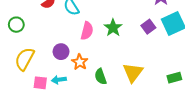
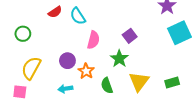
purple square: (148, 27) -> (130, 36), moved
green star: (113, 28) -> (119, 59), moved
green rectangle: (174, 78) -> (172, 82), moved
pink square: (40, 83) -> (20, 92), moved

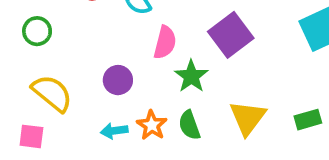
purple square: (130, 36) -> (231, 35), size x1.6
green star: (119, 59) -> (191, 76), moved
yellow semicircle: (31, 68) -> (52, 93), turned 100
orange star: (86, 71) -> (152, 125), moved

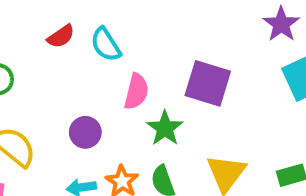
purple square: (231, 35) -> (208, 83), turned -36

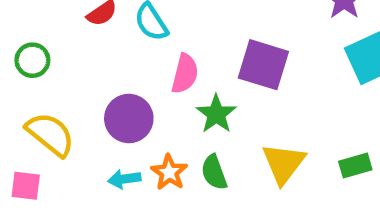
purple circle: (85, 132) -> (129, 118), size x1.4

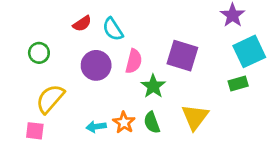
purple circle: (129, 118) -> (96, 65), moved
yellow semicircle: (50, 134) -> (50, 99), turned -88
green rectangle: (355, 166) -> (238, 83), moved

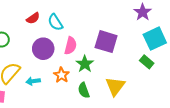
green rectangle: (238, 83) -> (147, 62), turned 56
orange star: (124, 122) -> (61, 75), moved
cyan arrow: (96, 127) -> (33, 81), moved

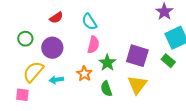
cyan semicircle: (55, 22) -> (89, 22), moved
purple square: (106, 42) -> (137, 56), moved
purple circle: (43, 49) -> (52, 48), moved

